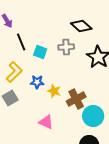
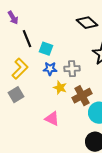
gray cross: (66, 47) -> (72, 69), moved
blue star: (37, 82) -> (50, 69), moved

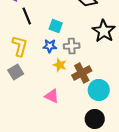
cyan square: (46, 49) -> (56, 26), moved
yellow L-shape: (20, 69) -> (20, 46), turned -30

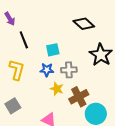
cyan square: (56, 26) -> (53, 50), turned -32
gray square: (16, 72) -> (13, 106), moved

